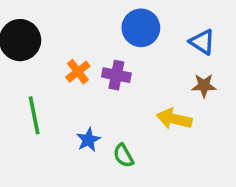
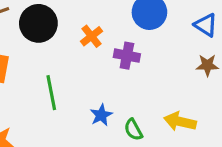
orange cross: (78, 72) -> (92, 36), moved
yellow arrow: (174, 119) -> (180, 122), moved

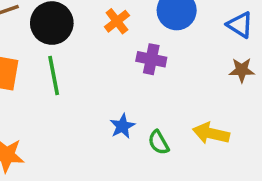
orange cross: (92, 36) -> (117, 21), moved
green line: (51, 93) -> (54, 75), moved

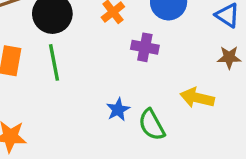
yellow arrow: (211, 133) -> (197, 98), moved
green semicircle: (159, 142) -> (152, 125), size x1.4

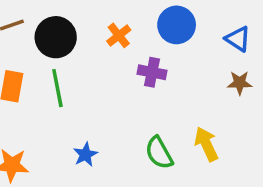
yellow arrow: (197, 98) -> (206, 144), moved, turned 52
blue star: (118, 110) -> (85, 155), moved

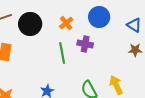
green line: (57, 88) -> (62, 53), moved

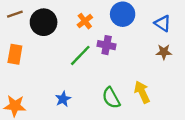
green line: (62, 53) -> (80, 55), turned 55

